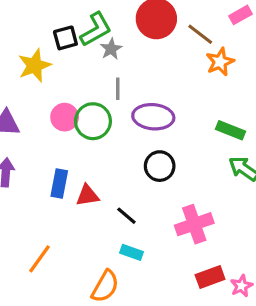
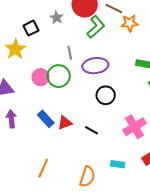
green L-shape: (96, 29) -> (96, 27), moved
gray star: (111, 49) -> (57, 18), moved
orange star: (220, 62) -> (130, 23), turned 30
blue rectangle: (59, 183) -> (46, 119), turned -42
cyan rectangle: (132, 252) -> (118, 164), moved

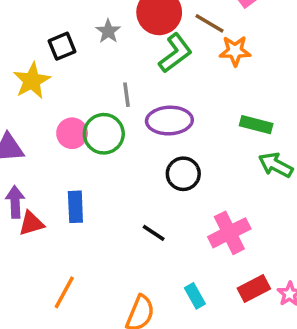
blue rectangle: (46, 119) -> (75, 207), turned 36
red triangle: (65, 123) -> (31, 223), moved
cyan rectangle: (118, 164) -> (195, 296), turned 48

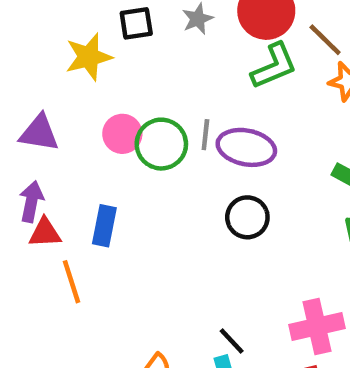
gray line: (126, 95) -> (205, 135), moved
black line: (154, 233) -> (232, 341), moved
pink cross: (229, 233) -> (317, 326), moved
orange line: (64, 292) -> (72, 282), moved, turned -60

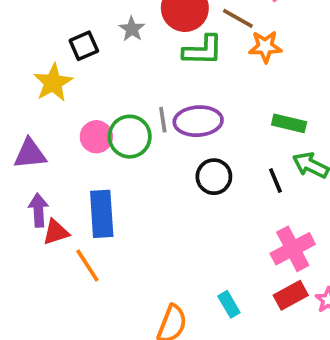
green L-shape: (274, 66) -> (203, 50), turned 39
blue rectangle: (104, 226) -> (102, 214), size x1.4
black line: (232, 341) -> (275, 180), moved, turned 35

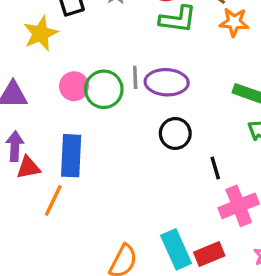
black line: (275, 180) -> (215, 168), moved
orange line: (87, 265) -> (53, 201), turned 52
red rectangle: (291, 295) -> (209, 254), moved
cyan rectangle: (229, 304) -> (176, 249), size x1.6

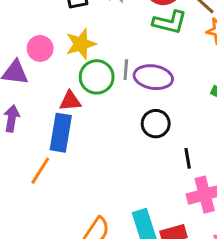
yellow star: (41, 33) -> (81, 44), moved
pink circle: (74, 86) -> (40, 48), moved
red triangle: (28, 168) -> (70, 101), moved

